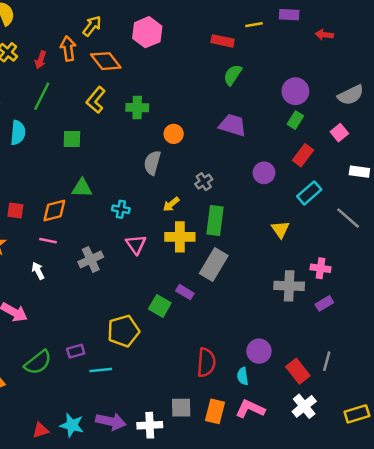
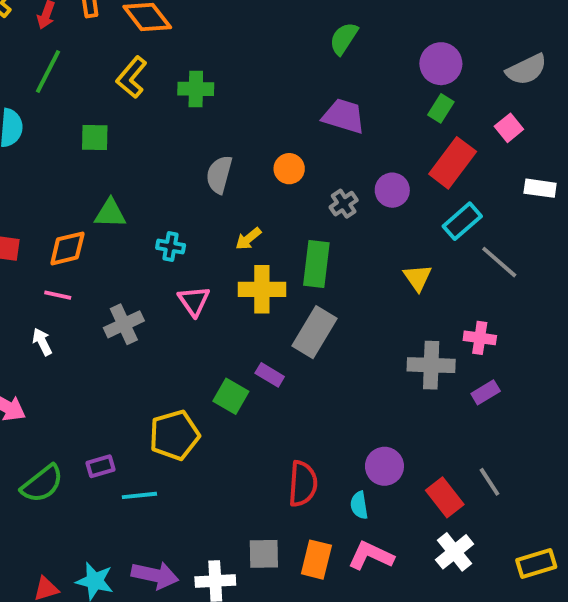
orange circle: (174, 134) -> (289, 169), moved
red rectangle: (303, 155) -> (453, 163), size x1.4
gray cross: (204, 182) -> (344, 204), moved
gray line: (348, 218) -> (499, 262), moved
gray line: (327, 361) -> (489, 482), turned -48

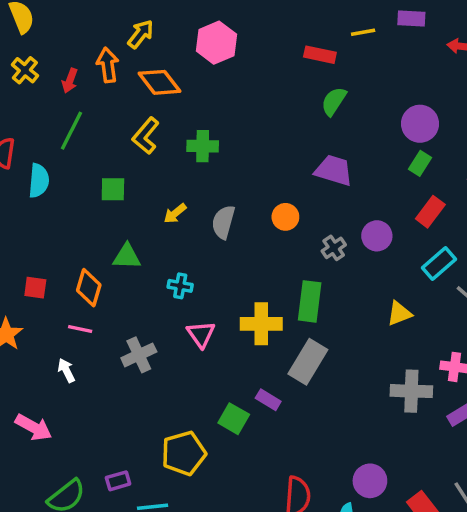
red rectangle: (453, 163) -> (430, 212), size x0.7
yellow arrow: (248, 239) -> (175, 213), moved
orange diamond: (67, 248) -> (89, 288), turned -60
yellow triangle: (418, 278) -> (399, 313), turned 44

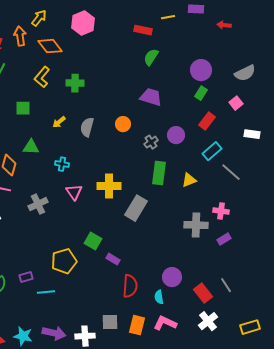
green rectangle: (310, 301) -> (159, 173), moved
purple rectangle: (268, 400) -> (113, 259), moved

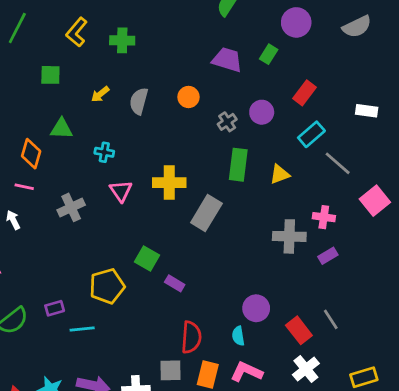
green rectangle: (201, 93) -> (269, 54), moved
pink square: (236, 103) -> (375, 201), moved, size x1.5
red semicircle: (130, 286) -> (191, 337), moved

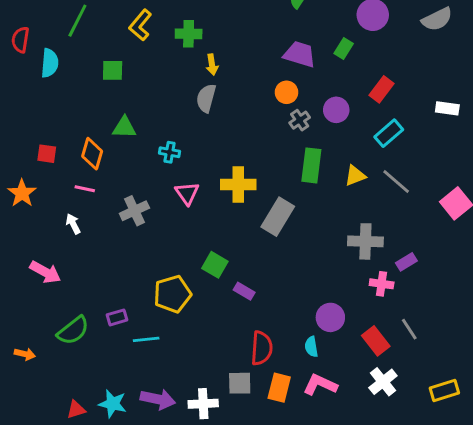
yellow arrow: (100, 94) -> (212, 65), moved, turned -60
orange circle: (188, 97) -> (287, 92), moved
gray line: (338, 163) -> (396, 181), moved
pink cross: (324, 217) -> (382, 284), moved

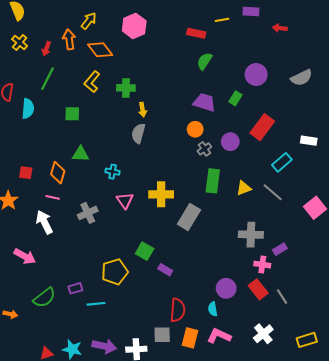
red rectangle: (382, 89) -> (262, 127), size x1.4
cyan rectangle: (389, 133) -> (282, 162), moved
white arrow: (73, 224) -> (44, 222), size x1.6
red rectangle: (376, 341) -> (258, 289), moved

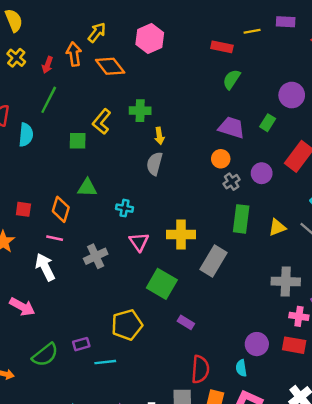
yellow L-shape: (92, 82) -> (102, 121), moved
green square: (145, 251) -> (162, 284), moved, size x1.4
red rectangle: (258, 289) -> (294, 345), turned -42

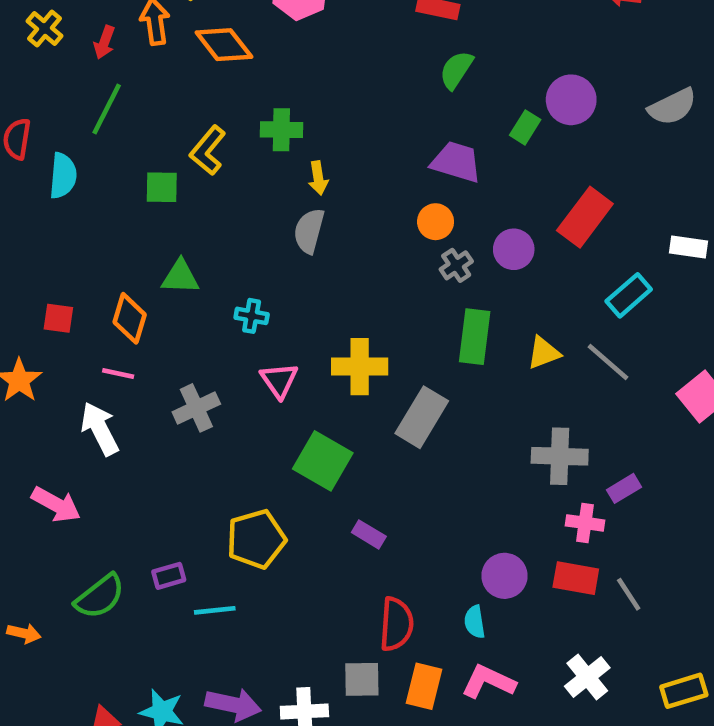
green rectangle: (268, 123) -> (525, 127), moved

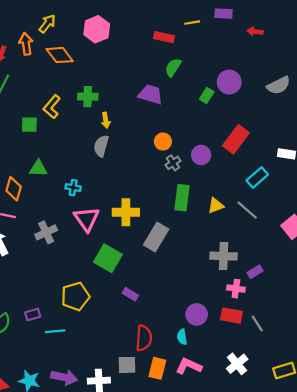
purple trapezoid: (456, 162) -> (151, 94), moved
pink triangle: (279, 380) -> (87, 219), size x1.4

